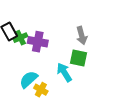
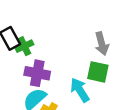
purple cross: (38, 42) -> (37, 73), moved

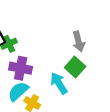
green square: (98, 72) -> (75, 67), turned 30

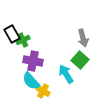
cyan semicircle: (18, 91) -> (31, 81), turned -90

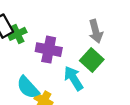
purple cross: (33, 61) -> (49, 50), moved

